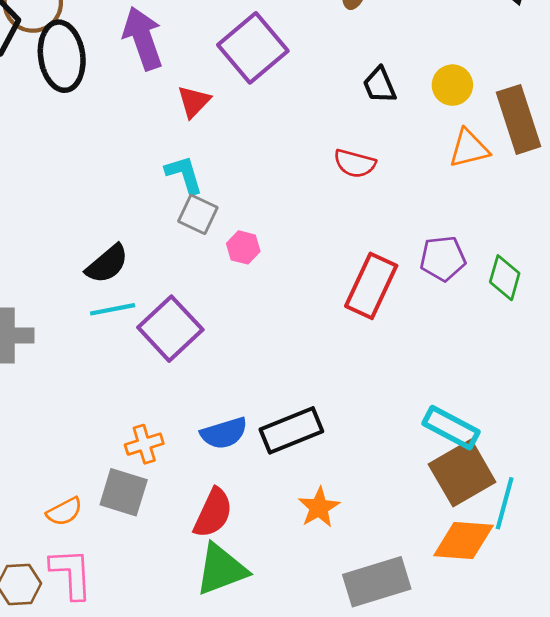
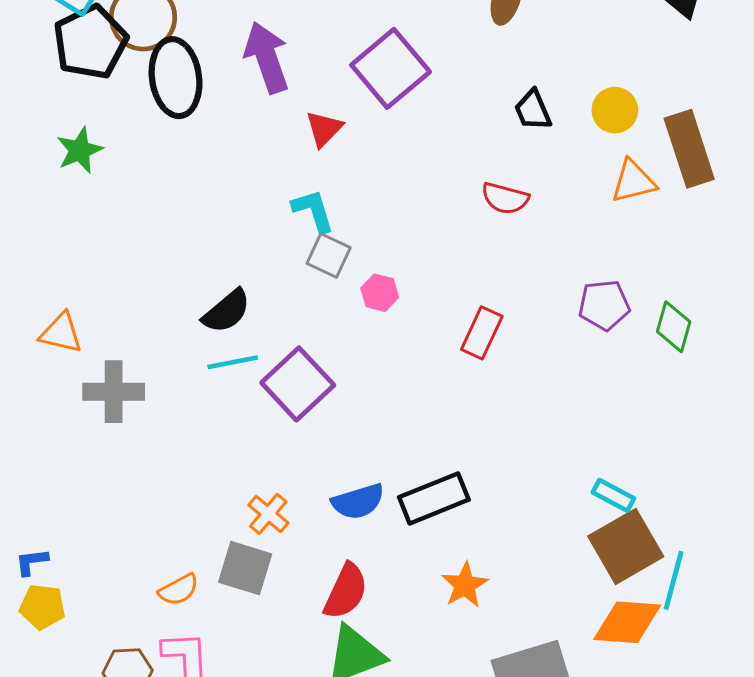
red rectangle: (371, 286) -> (482, 333), moved, size x0.7
cyan rectangle: (451, 428) -> (613, 495), size x0.7
orange cross: (144, 444) -> (268, 514), turned -33

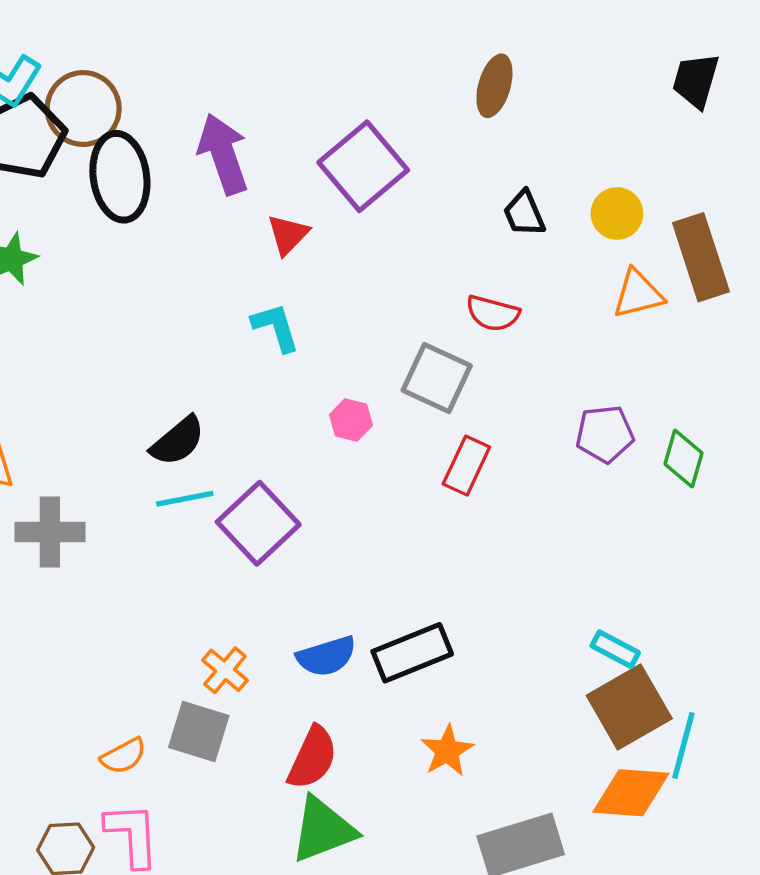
gray square: (329, 256) -> (437, 378), moved, size x1.4

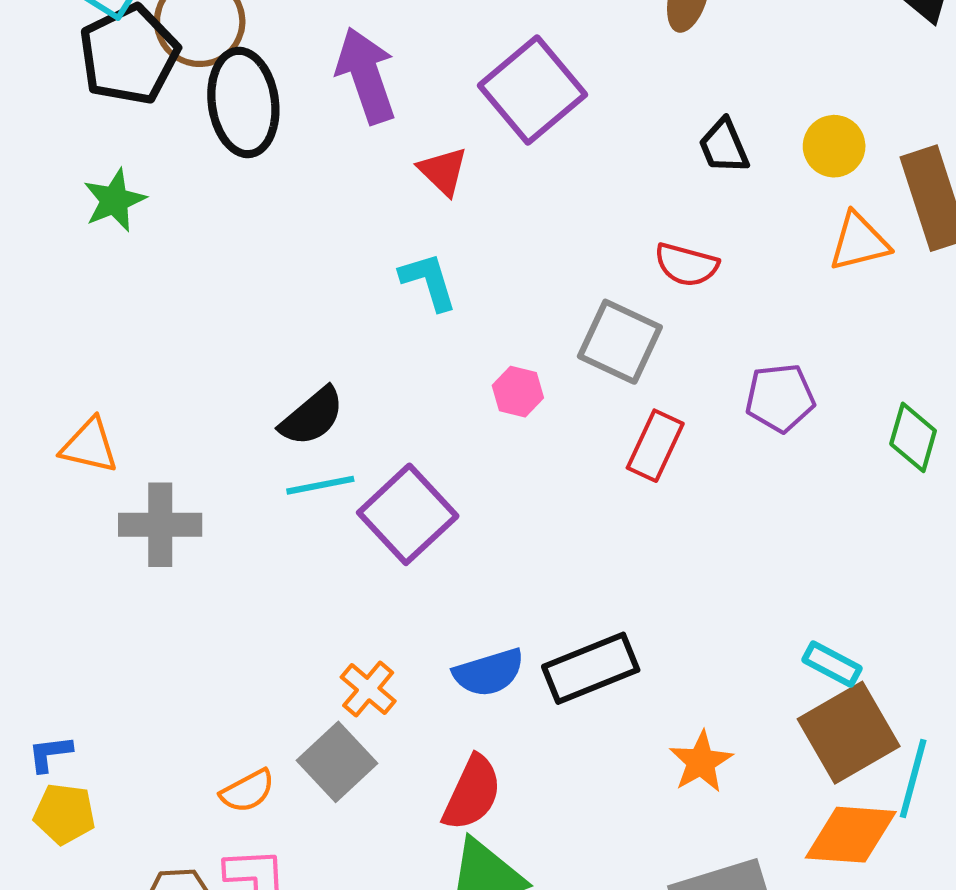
red triangle: (288, 234) -> (443, 171), turned -30
purple pentagon: (605, 434) -> (780, 398), moved
gray square: (199, 732) -> (337, 762), turned 30
orange star: (447, 751) -> (701, 762), moved

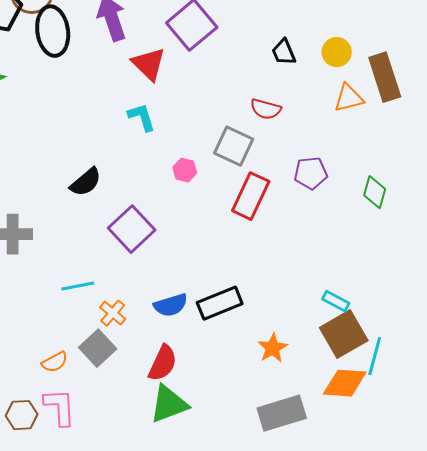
red triangle: (443, 171) -> (149, 64), size x1.4
red rectangle: (655, 446) -> (251, 196), size x1.4
cyan line: (320, 485) -> (78, 286), moved

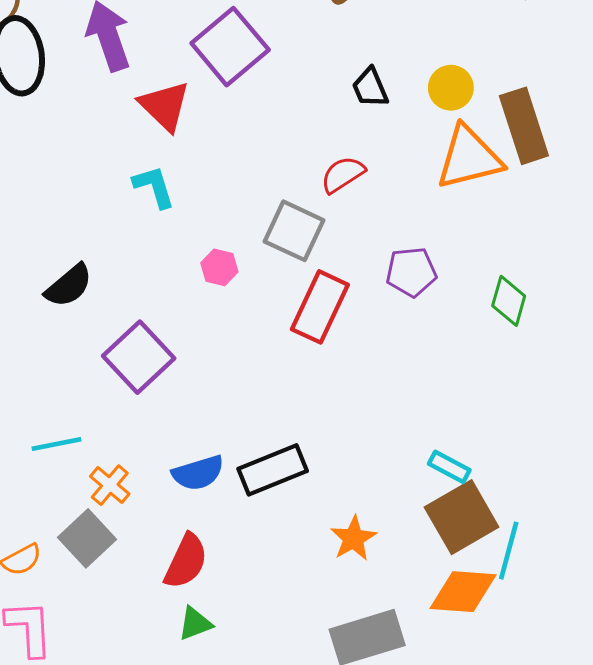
orange triangle: (349, 98) -> (469, 158), size x1.5
red semicircle: (266, 109) -> (343, 174), turned 132
green triangle: (169, 404) -> (195, 624), size x0.6

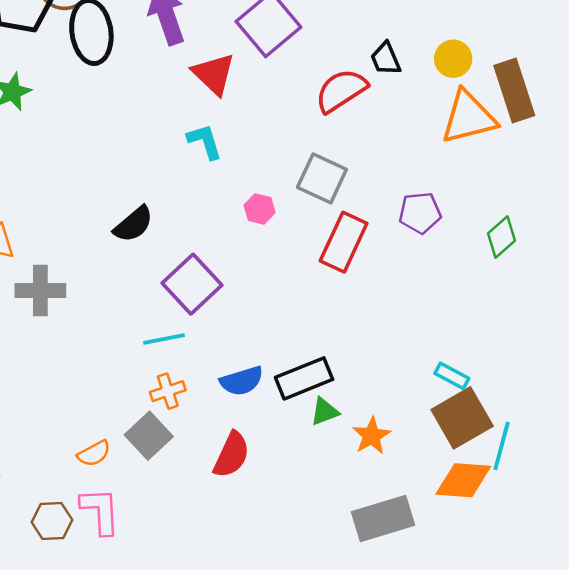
red semicircle: (343, 174) -> (341, 91), moved, size x1.4
green diamond: (509, 301) -> (502, 237), turned 33
cyan line: (57, 444) -> (164, 339), moved
orange cross: (110, 485) -> (168, 391), turned 32
green triangle: (195, 624) -> (324, 412), moved

